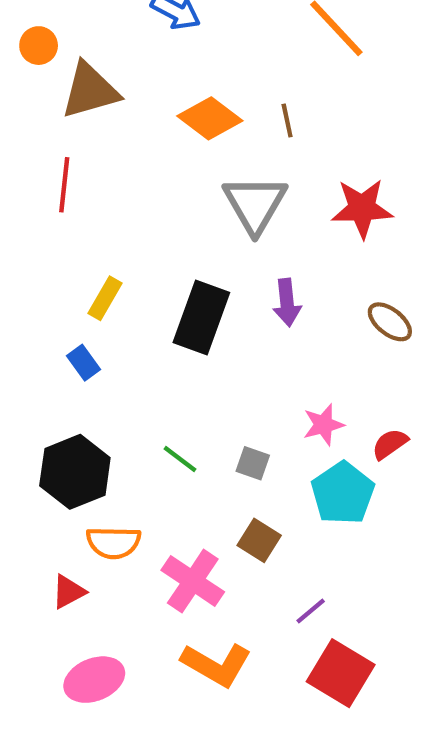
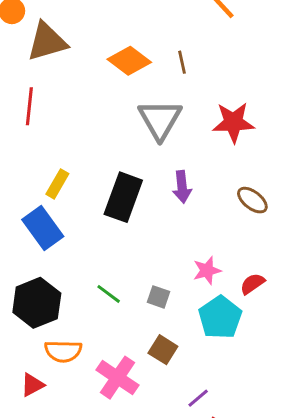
blue rectangle: (84, 363) -> (43, 228), size x1.8

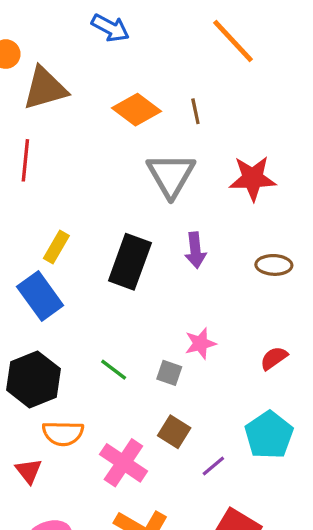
brown ellipse: (252, 200) -> (274, 265), turned -36
pink star: (207, 270) -> (200, 343), moved
cyan pentagon: (220, 317) -> (269, 435), moved
red triangle: (32, 385) -> (29, 471), turned -40
purple line: (198, 398) -> (213, 466), moved

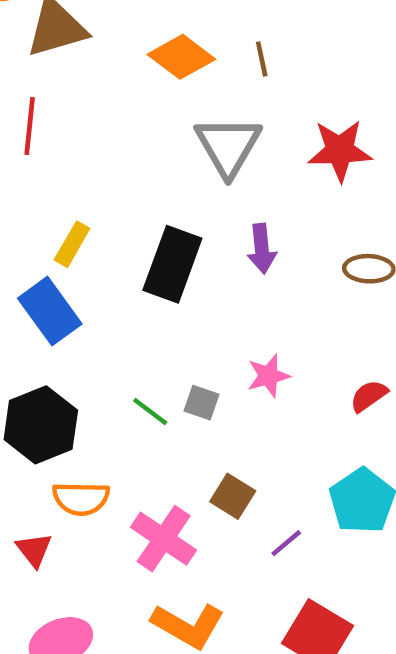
gray square: (169, 373) -> (201, 403), moved

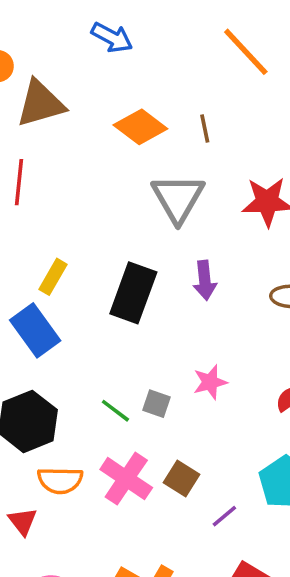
pink cross: (164, 539) -> (126, 479), moved

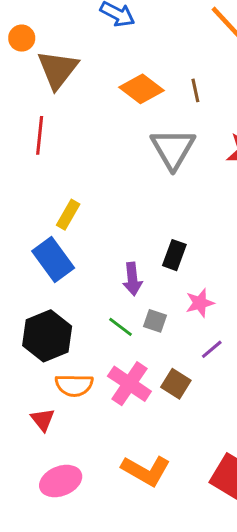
brown triangle: (40, 104) -> (58, 69), turned -36
purple arrow: (205, 280) -> (132, 279), moved
black rectangle: (133, 293) -> (174, 255), moved, size x0.6
purple line: (224, 516) -> (212, 349), moved

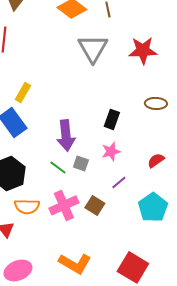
black rectangle: (174, 255) -> (112, 119), moved
purple arrow: (132, 279) -> (66, 135), size x1.4
pink cross: (129, 384) -> (64, 205), turned 32

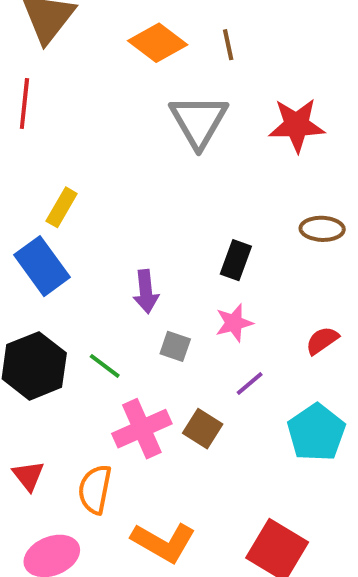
purple arrow: (66, 135) -> (146, 292), size x0.7
green line: (58, 167) -> (105, 366), moved
orange semicircle: (27, 206) -> (95, 489), moved, turned 100

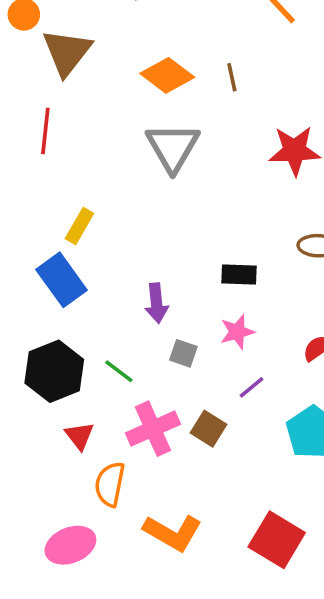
gray triangle: (199, 121) -> (173, 147), moved
black rectangle: (236, 260) -> (239, 274), turned 72
red triangle: (28, 476) -> (79, 436), moved

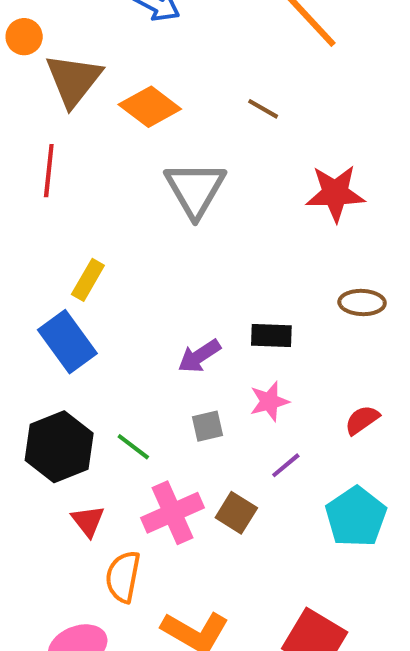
orange diamond: (167, 75) -> (150, 107), moved
brown line: (232, 77) -> (263, 109), turned -48
purple arrow: (157, 303) -> (199, 356), moved, turned 63
gray square: (183, 353) -> (207, 426), turned -32

